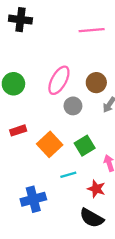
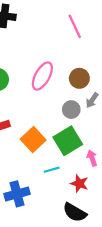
pink line: (92, 30) -> (75, 26), turned 70
gray circle: (73, 106) -> (71, 110), moved
green square: (85, 146) -> (68, 141), size x1.4

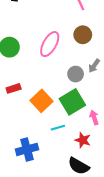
brown circle: (79, 78) -> (83, 35), moved

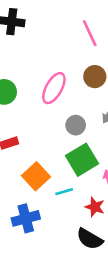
gray circle: (76, 74) -> (76, 125), moved
orange square: (41, 101) -> (36, 176), moved

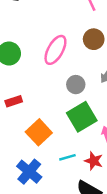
cyan line: (64, 192) -> (67, 157), moved
blue cross: (26, 218) -> (29, 172), turned -35

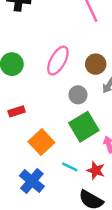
brown circle: (94, 39) -> (96, 64), moved
cyan line: (67, 157) -> (70, 167), turned 42

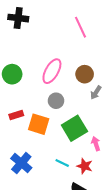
gray circle: (78, 95) -> (56, 101), moved
orange square: (41, 142) -> (39, 124), moved, turned -30
blue cross: (32, 181) -> (21, 163), moved

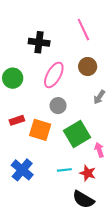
black cross: (18, 18) -> (39, 42), moved
brown circle: (85, 74) -> (88, 67), moved
cyan line: (62, 163) -> (64, 170), turned -32

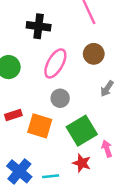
cyan line: (64, 170) -> (51, 176), moved
red star: (88, 173) -> (82, 163), moved

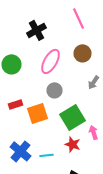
black cross: (39, 26) -> (36, 30), turned -36
orange square: (40, 126) -> (38, 113), turned -35

